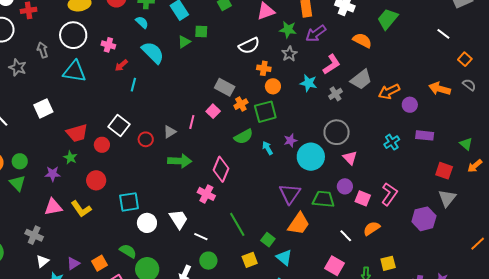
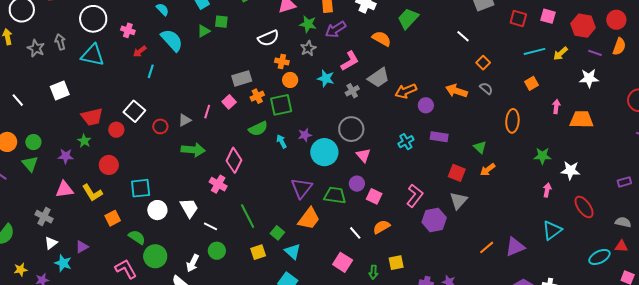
gray arrow: (42, 50) -> (60, 42), moved
gray rectangle: (225, 87) -> (242, 78), turned -48
pink L-shape: (389, 194) -> (415, 196), moved
orange square: (100, 263) -> (113, 218), moved

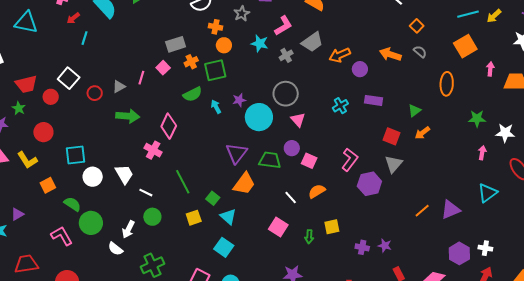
orange square: (531, 83) -> (465, 46), size x1.6
green triangle: (480, 147) -> (415, 110), turned 40

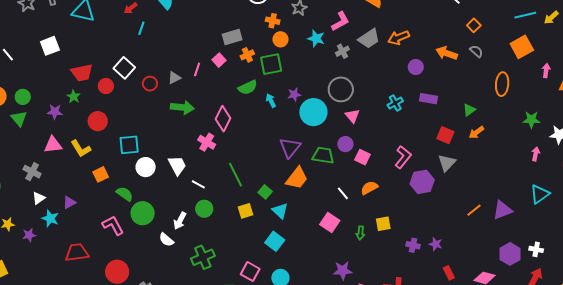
orange arrow: (340, 55) -> (399, 38), moved

